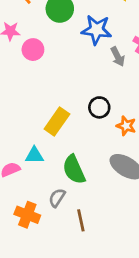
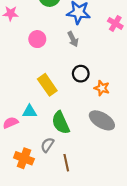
pink circle: (33, 50) -> (37, 39), moved
gray arrow: (118, 57) -> (73, 39), moved
yellow rectangle: (57, 122) -> (47, 85), turned -70

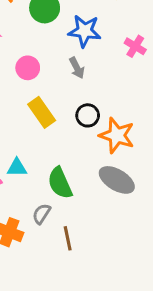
yellow rectangle: (47, 85) -> (42, 112), moved
orange star: (102, 88) -> (117, 135), size x1.6

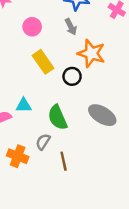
black circle: (88, 115) -> (72, 76), moved
orange star: (117, 135) -> (91, 53), moved

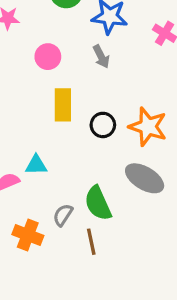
orange star: (91, 53) -> (148, 127), moved
yellow rectangle: (43, 62) -> (63, 105), turned 35
green semicircle: (58, 117) -> (98, 203), moved

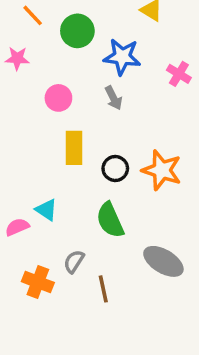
cyan triangle: (36, 165) -> (46, 210), turned 35
gray ellipse: (145, 178) -> (163, 261), moved
green semicircle: (98, 203) -> (110, 220), moved

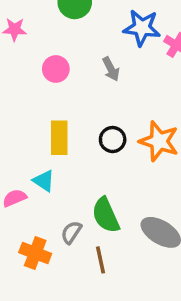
blue star: (122, 57) -> (142, 28), moved
yellow rectangle: (74, 148) -> (59, 138), moved
green semicircle: (110, 220) -> (106, 215), moved

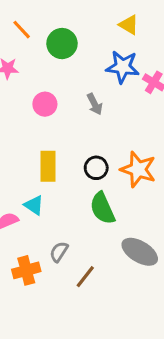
green semicircle: (106, 215) -> (102, 208), moved
orange cross: (35, 253) -> (26, 270), turned -36
brown line: (101, 260) -> (85, 277), turned 50

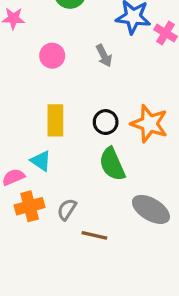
orange cross: (26, 270) -> (30, 206), moved
brown line: (85, 277) -> (94, 235), turned 65

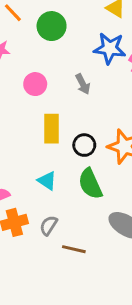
yellow rectangle: (55, 120) -> (52, 129), moved
cyan triangle: (41, 161) -> (47, 181), moved

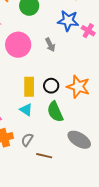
pink circle: (35, 84) -> (18, 45), size x1.6
yellow rectangle: (52, 129) -> (29, 87), moved

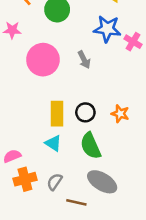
orange star: (78, 87) -> (120, 114), size x0.6
gray ellipse: (79, 140) -> (102, 182), moved

